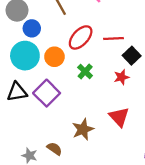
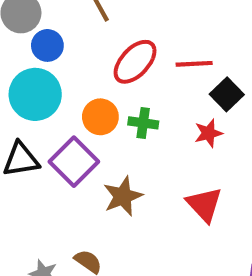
orange circle: (54, 57) -> (100, 117), moved
green cross: (85, 71) -> (143, 123), turned -35
brown star: (83, 129) -> (123, 196), moved

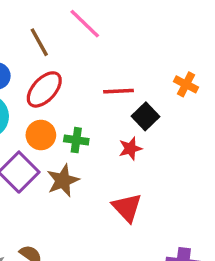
red ellipse: (135, 62) -> (44, 89), moved
brown star: (123, 196) -> (63, 181), moved

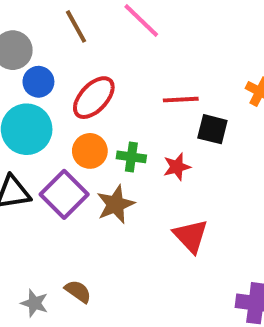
brown line: (39, 42) -> (76, 26), moved
black square: (146, 116) -> (212, 129), turned -32
red star: (130, 148) -> (177, 167), moved

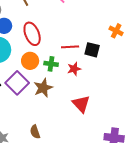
red ellipse: (94, 98) -> (32, 34), turned -65
red line: (181, 100) -> (70, 47), moved
brown semicircle: (78, 291) -> (35, 132), moved, turned -144

